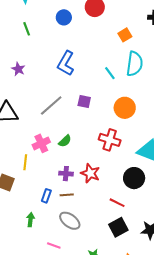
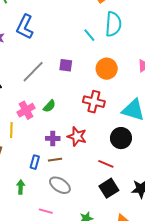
blue L-shape: (66, 63) -> (25, 27), moved

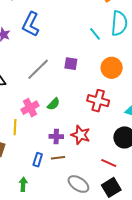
gray ellipse: (60, 185) -> (78, 184), moved

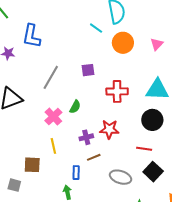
purple square: (71, 64) -> (88, 70), moved
orange circle: (112, 68) -> (123, 43), moved
yellow line: (15, 127) -> (53, 146), moved
blue rectangle: (38, 160) -> (76, 173), moved

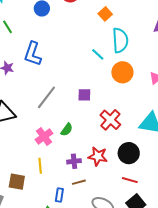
red cross: (117, 91) -> (110, 120), turned 35
black circle: (152, 120) -> (129, 153), moved

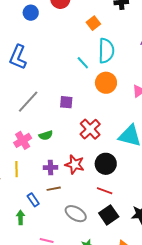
green semicircle: (67, 130) -> (46, 135), turned 32
blue rectangle: (59, 195) -> (33, 200), turned -48

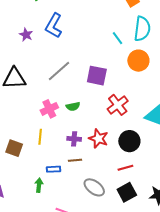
purple square: (66, 102) -> (97, 76), size x1.5
red line: (105, 191) -> (125, 168), turned -42
blue rectangle: (33, 200) -> (53, 169), turned -64

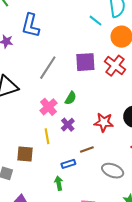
red cross: (118, 105) -> (115, 66), moved
green semicircle: (73, 106) -> (71, 98), turned -32
purple cross: (74, 139) -> (68, 125), moved, turned -32

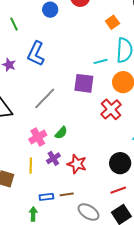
cyan line: (95, 21) -> (101, 61), turned -64
purple square: (85, 62) -> (84, 83), moved
red star: (104, 122) -> (77, 164), moved
brown line: (87, 150) -> (67, 194), moved

